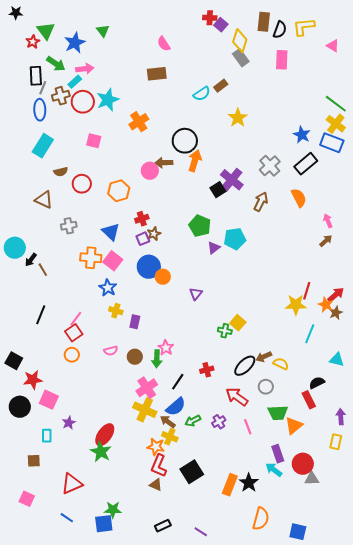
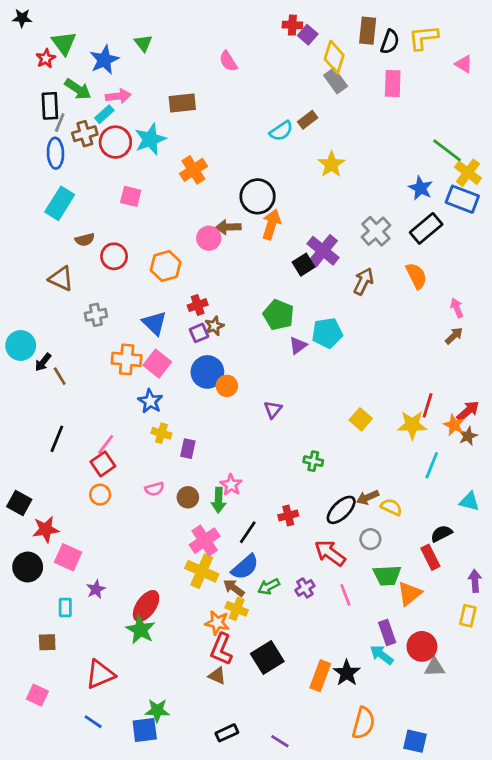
brown rectangle: (157, 74) -> (182, 103), moved
green line: (336, 104) -> (447, 150), moved
yellow square: (238, 323) -> (361, 419), moved

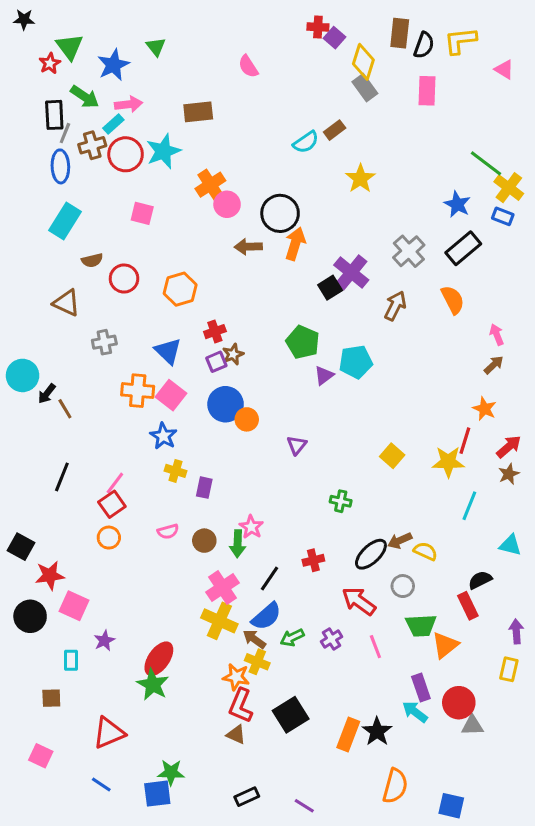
blue rectangle: (462, 199) -> (503, 216), size x0.6
pink circle: (209, 238) -> (227, 204), moved
orange star: (454, 425) -> (485, 409), moved

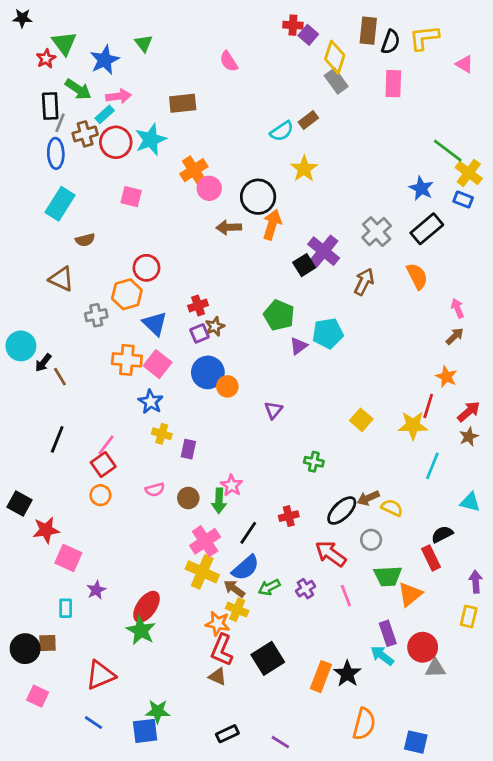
yellow star: (360, 179) -> (304, 169), moved
red circle: (124, 279) -> (146, 268), moved
orange hexagon: (180, 289) -> (127, 294), moved
black circle: (30, 616) -> (25, 649), moved

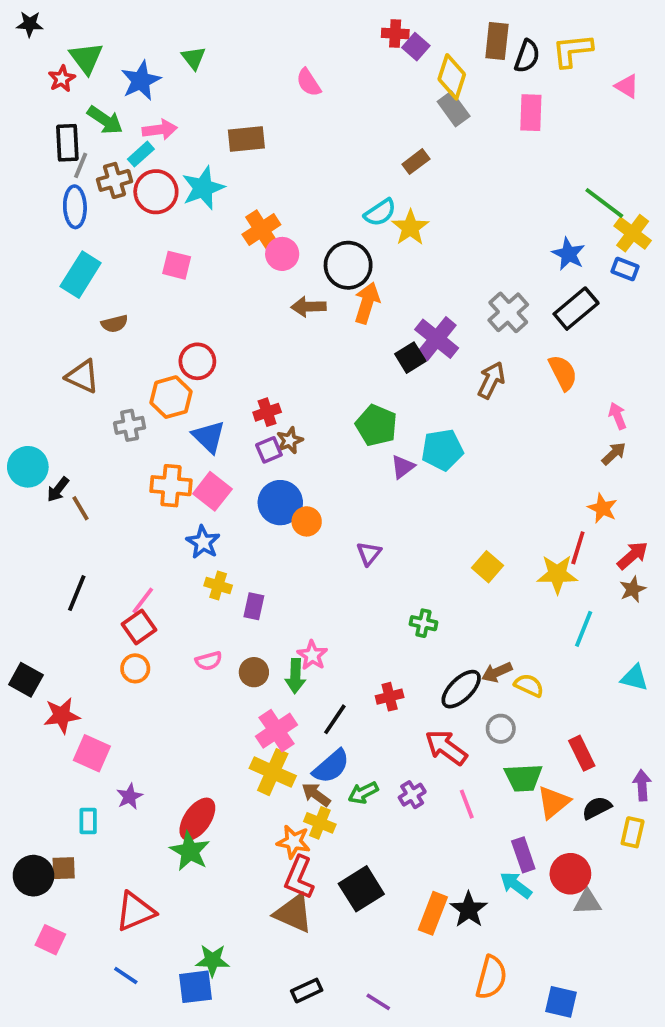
cyan semicircle: (282, 131) -> (380, 212), moved
black semicircle: (442, 534) -> (597, 808), moved
brown triangle: (218, 677) -> (293, 913), size x1.6

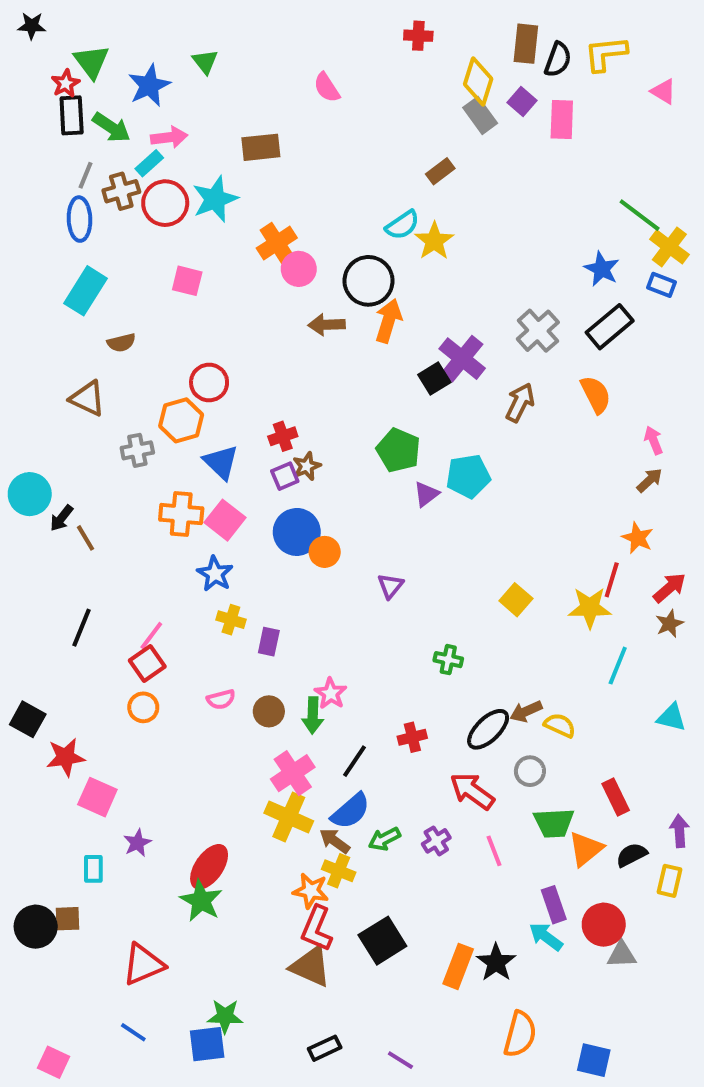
purple square: (416, 47) -> (522, 101), moved
black rectangle: (67, 143) -> (72, 115), moved
pink square: (50, 940) -> (54, 1062), moved

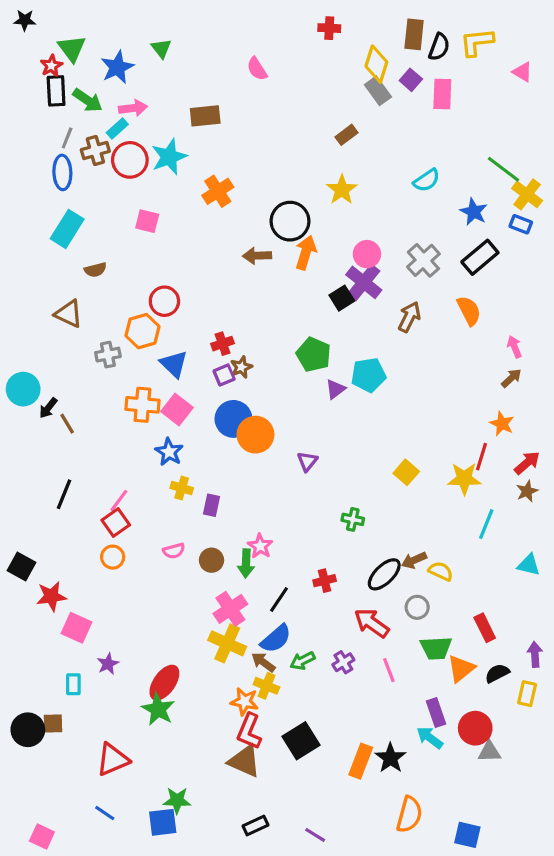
cyan semicircle: (402, 225) -> (427, 180), moved
pink circle: (299, 269) -> (367, 254), moved
orange circle: (325, 552) -> (255, 435), size x1.5

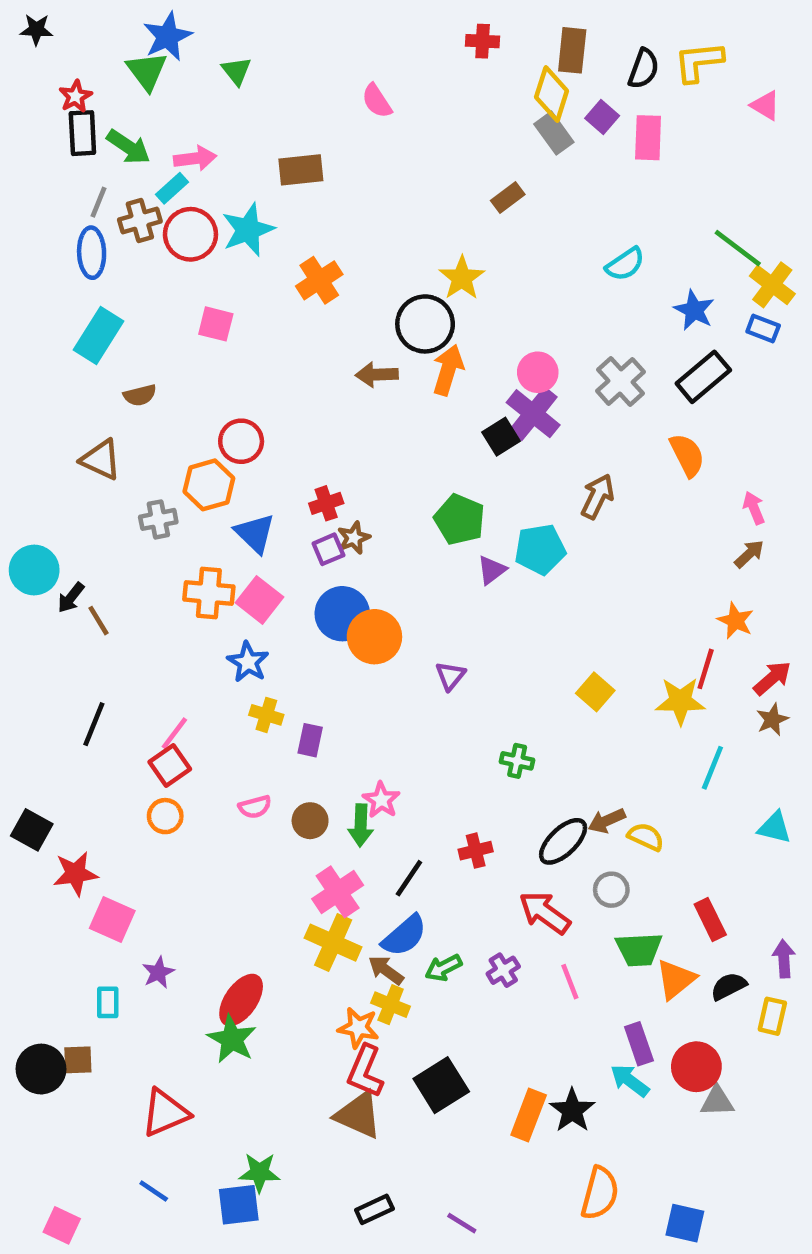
brown rectangle: (414, 34) -> (572, 50), moved
green triangle: (72, 48) -> (147, 71), moved
blue star: (117, 67) -> (167, 37), moved
yellow star: (342, 190) -> (462, 278), moved
brown arrow: (409, 317) -> (598, 496), moved

